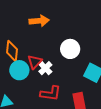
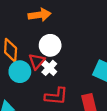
white circle: (70, 49) -> (50, 45), moved

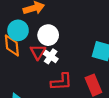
cyan circle: (20, 72) -> (18, 30), moved

